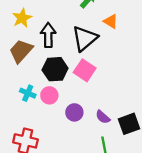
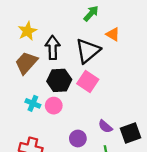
purple circle: (74, 112) -> (78, 139), moved

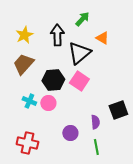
black arrow: (53, 47) -> (57, 35), moved
purple semicircle: (105, 126) -> (95, 122), turned -136
black square: (131, 133) -> (118, 110), moved

